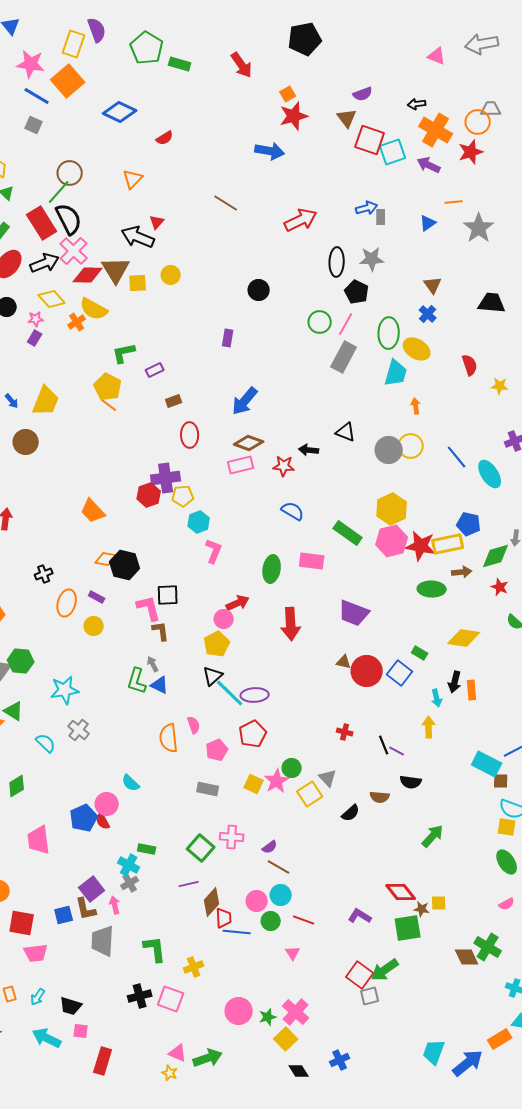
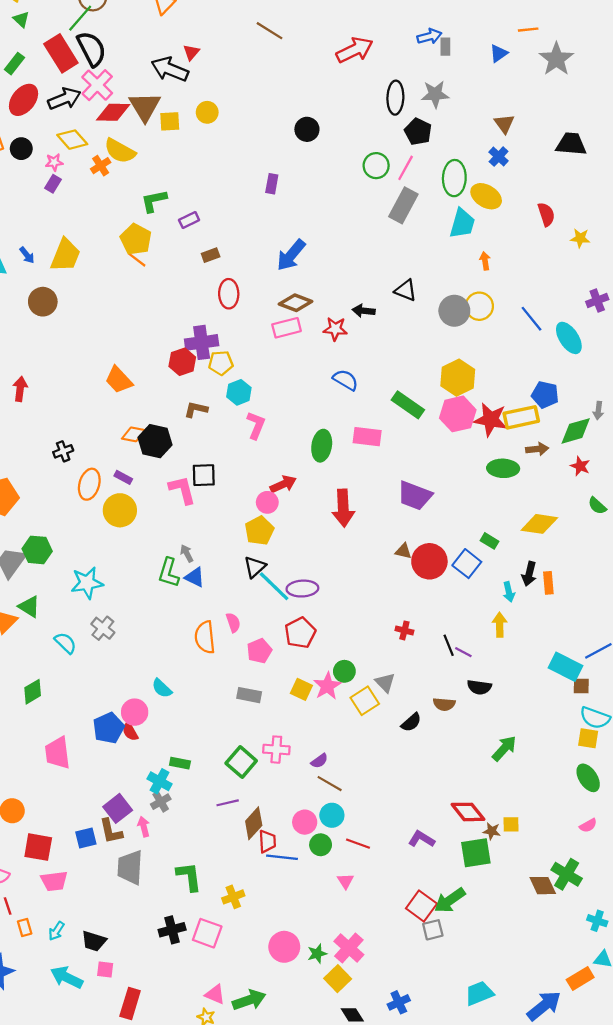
yellow circle: (94, 626) -> (120, 510), size x1.5
brown L-shape: (161, 631) -> (196, 409), moved, turned -70
cyan trapezoid: (434, 1052) -> (479, 993), moved, turned 48

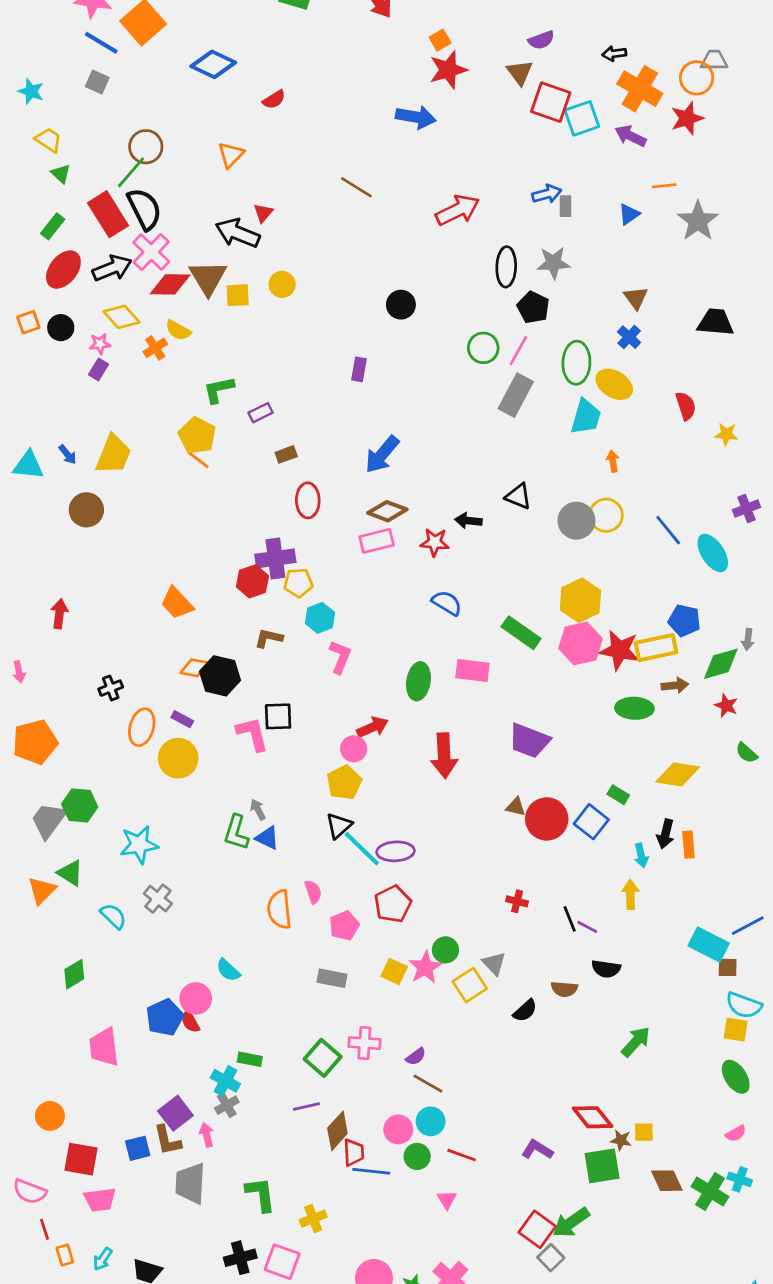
yellow semicircle: (120, 151) -> (178, 330), size x0.7
brown diamond: (543, 886) -> (667, 1181), moved
cyan cross: (597, 921) -> (740, 1179), moved
gray square: (433, 930) -> (551, 1258), turned -30

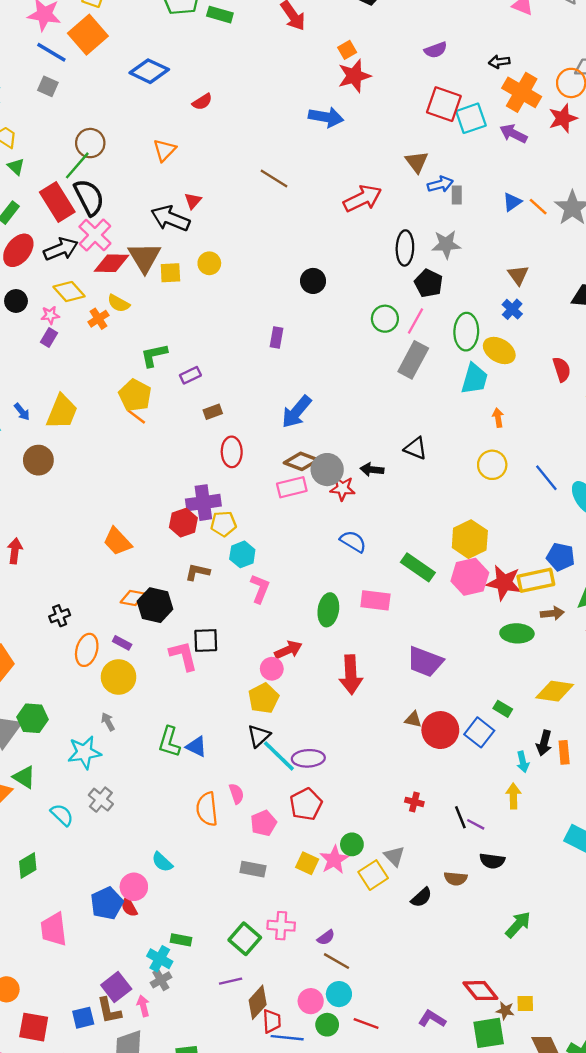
brown triangle: (520, 72) -> (417, 162), moved
orange line: (664, 186) -> (538, 207), moved, turned 48
gray circle: (576, 521) -> (327, 470), moved
gray arrow: (258, 810) -> (108, 722), moved

